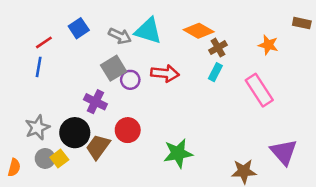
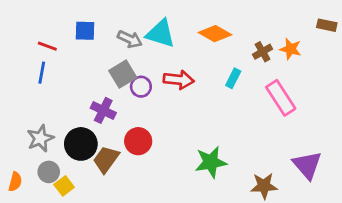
blue square: (79, 28) -> (85, 31), turned 36
red line: (44, 42) -> (47, 46), turned 54
brown cross: (218, 48) -> (263, 52), moved
green star: (178, 153) -> (211, 162), moved
yellow square: (59, 158) -> (64, 186), moved

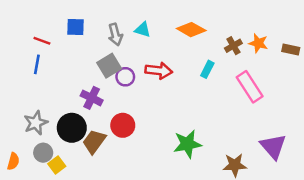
brown rectangle: (327, 25) -> (291, 49), moved
cyan triangle: (161, 34) -> (143, 30), size x0.6
gray arrow: (130, 39) -> (115, 35), turned 50

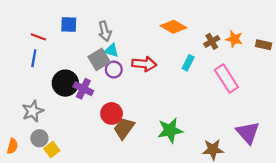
cyan triangle: (143, 30) -> (112, 50), moved
black circle: (72, 128) -> (65, 83), moved
brown trapezoid: (94, 141) -> (124, 128), moved

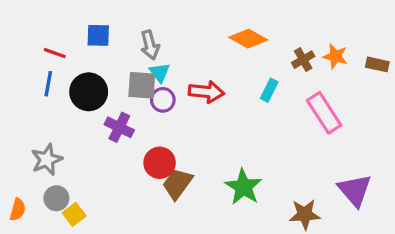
cyan triangle: (112, 50) -> (160, 72), turned 35
gray square: (99, 59) -> (142, 85), turned 35
black circle: (65, 83) -> (89, 92), moved
green star: (170, 130) -> (243, 187), turned -30

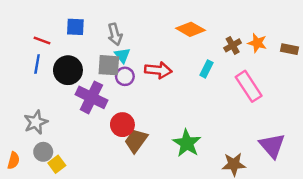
purple cross: (119, 127) -> (91, 97), size x1.4

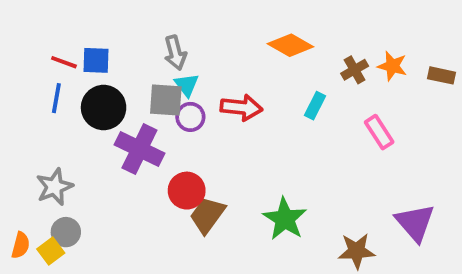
blue square: (75, 27) -> (96, 60), moved
pink rectangle: (249, 86) -> (379, 132), size x0.7
yellow square: (57, 164) -> (51, 251), moved

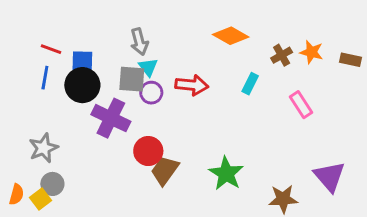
blue square: (96, 60) -> (82, 61), moved

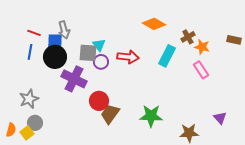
gray arrow: (139, 42) -> (64, 30), moved
orange star: (312, 52) -> (202, 47), moved
cyan rectangle: (250, 84) -> (167, 56), size x1.5
green star: (226, 173) -> (151, 116), turned -30
purple triangle: (330, 176) -> (220, 118), size x0.6

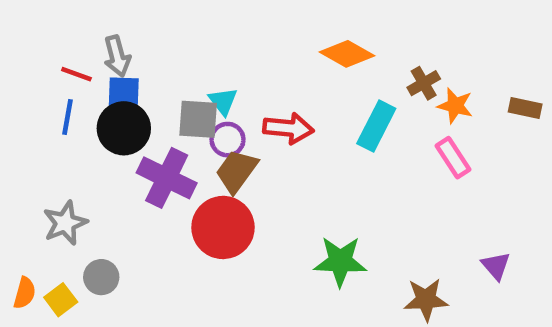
gray arrow: (64, 30) -> (117, 56), moved
brown rectangle: (234, 40) -> (525, 108), moved
red circle: (99, 101) -> (223, 227), size x1.4
brown trapezoid: (110, 114) -> (237, 171), moved
gray circle: (35, 123) -> (101, 277), moved

